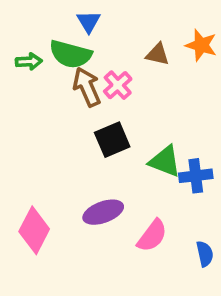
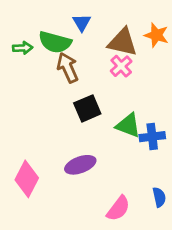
blue triangle: (89, 22) -> (82, 22), moved
brown triangle: (158, 54) -> (123, 42), size x1.6
pink cross: (118, 85) -> (121, 66), moved
pink semicircle: (152, 236) -> (118, 208), moved

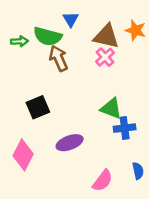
black square: (87, 108) -> (38, 107), moved
blue cross: (152, 137) -> (125, 128), moved

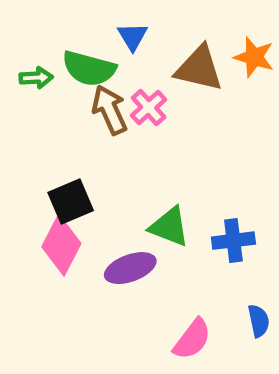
pink cross: (105, 57) -> (149, 108), moved
green triangle: (111, 108) -> (169, 227), moved
pink diamond: (23, 155) -> (61, 245), moved

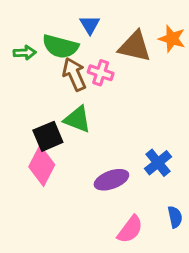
pink cross: (149, 108) -> (101, 73), turned -30
green triangle: (169, 227) -> (77, 119), moved
blue cross: (233, 241) -> (158, 163), turned -32
purple ellipse: (130, 268) -> (111, 180), moved

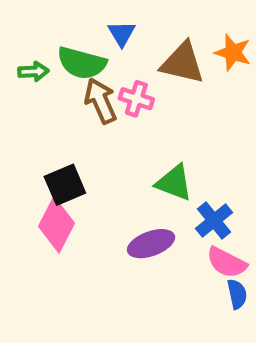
green triangle: (77, 119) -> (174, 183), moved
pink semicircle: (130, 229) -> (227, 263), moved, turned 80

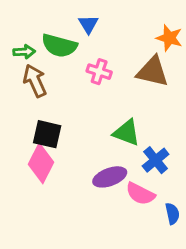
brown triangle: (183, 63) -> (153, 72), moved
brown arrow: (101, 101) -> (35, 81), moved
black square: (65, 185) -> (47, 134), turned 36
pink semicircle: (227, 263) -> (140, 194), moved

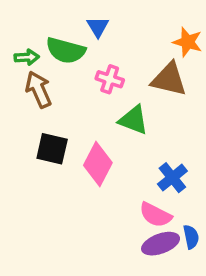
green triangle: (127, 133) -> (133, 120), moved
pink diamond: (41, 163) -> (98, 164), moved
purple ellipse: (110, 177) -> (161, 244), moved

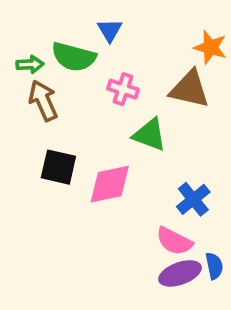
pink diamond: (98, 164) -> (110, 184), turned 51

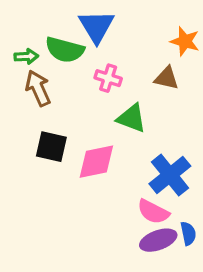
blue triangle: (110, 30) -> (96, 26), size x1.6
brown triangle: (190, 89) -> (167, 78), size x0.7
blue cross: (193, 199) -> (170, 175), size x1.4

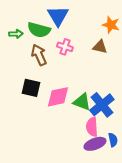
brown arrow: (38, 88) -> (39, 55), moved
green triangle: (131, 118) -> (82, 102), moved
pink semicircle: (153, 212) -> (92, 127), turned 60

